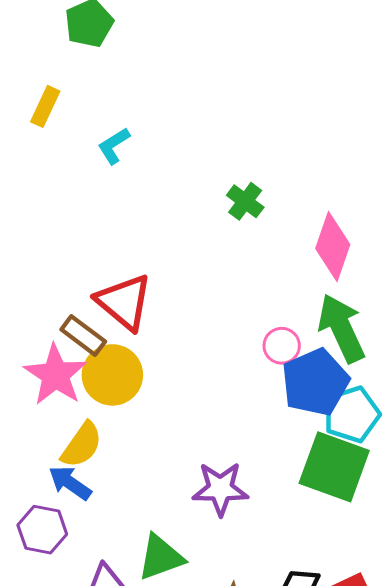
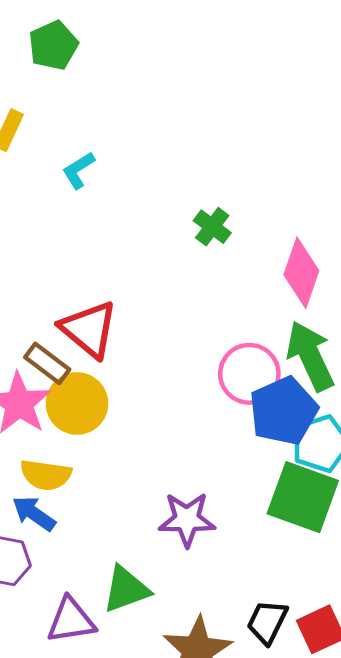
pink circle: (282, 346) -> (249, 374), size x1.6
yellow semicircle: (82, 445) -> (46, 475), turned 63

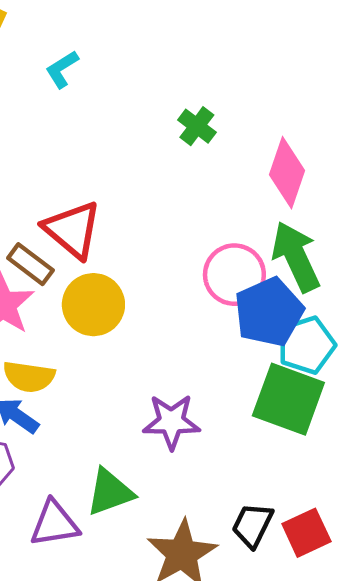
yellow circle: (77, 404) -> (93, 305), moved

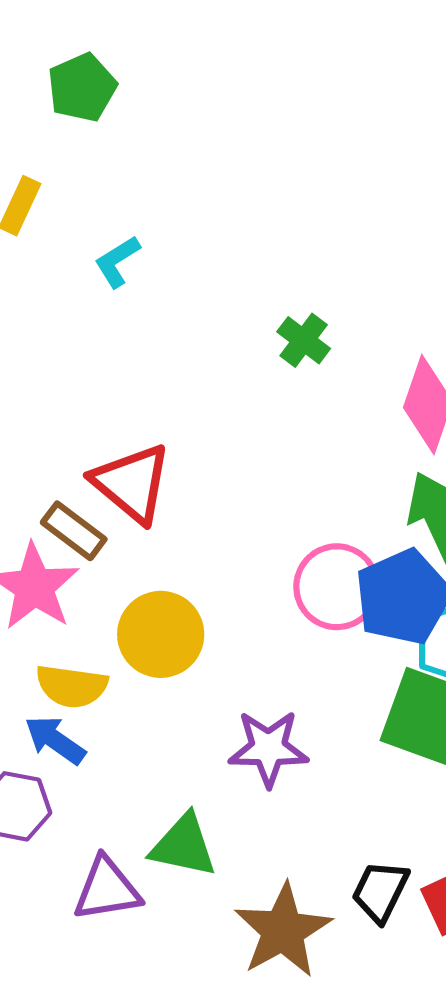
pink circle: (234, 275) -> (337, 587), moved
yellow circle: (93, 305) -> (161, 634), moved
green triangle: (110, 492) -> (183, 846), turned 32

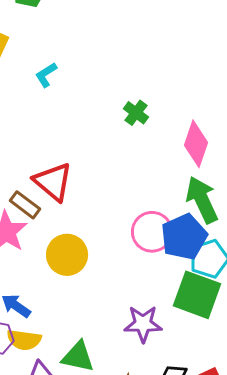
yellow semicircle: (72, 686) -> (24, 340), moved
purple star: (268, 748) -> (143, 324), moved

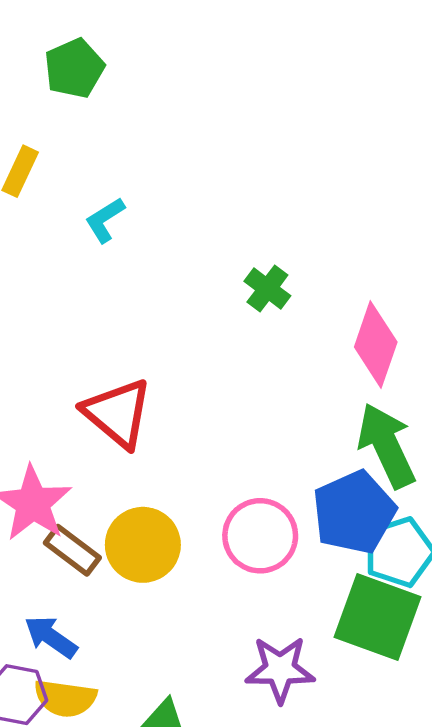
brown rectangle: (25, 205) -> (72, 550), moved
pink circle: (152, 232) -> (260, 536), moved

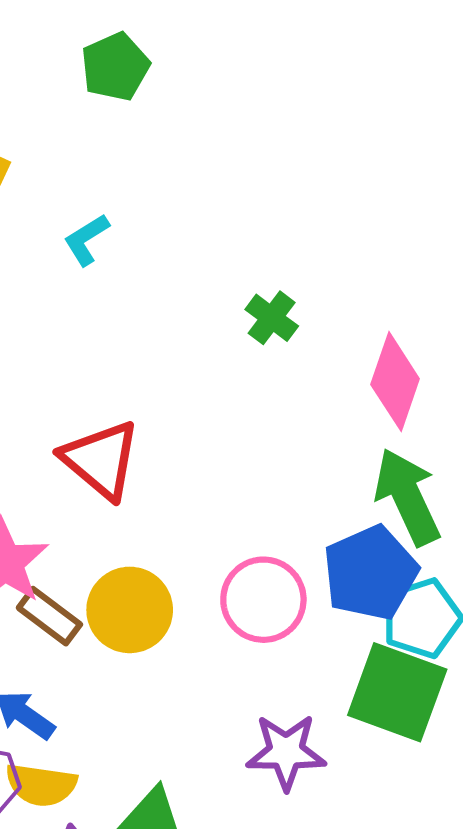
green pentagon: (74, 68) -> (115, 67), moved

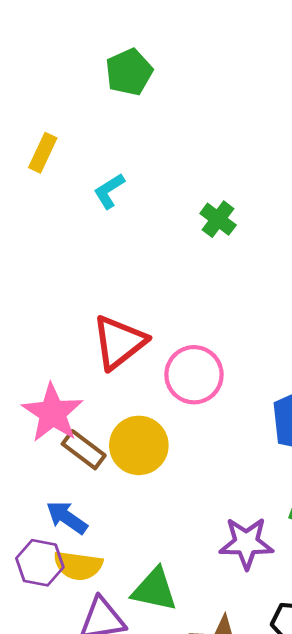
green cross: (272, 318) -> (218, 219), moved
red triangle: (101, 460) -> (119, 342), turned 42
pink circle: (263, 600) -> (194, 375), moved

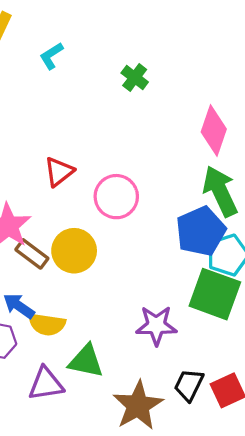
red triangle: (119, 342) -> (59, 172), size x0.7
yellow semicircle: (78, 566) -> (47, 324), moved

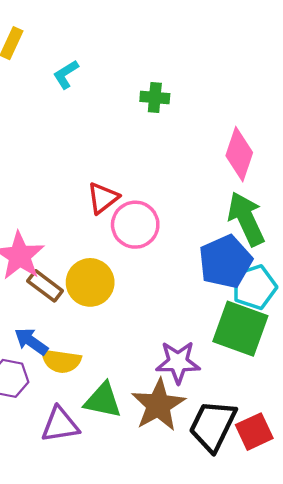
green cross: (135, 78) -> (155, 97), turned -32
red triangle: (59, 172) -> (103, 198), moved
black trapezoid: (189, 385) -> (213, 426), size x1.5
brown star: (138, 406) -> (158, 405), moved

